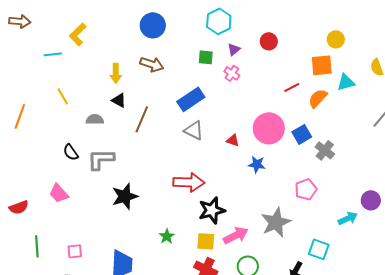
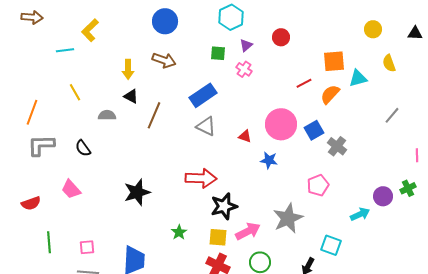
yellow circle: (336, 39) -> (373, 29), moved
gray L-shape: (101, 159) -> (41, 145), moved

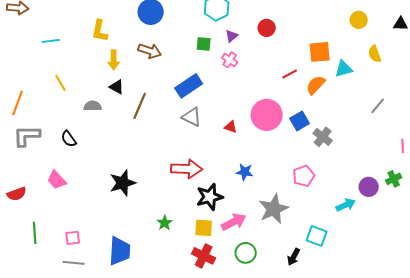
yellow L-shape: (90, 30) -> (100, 31), moved, turned -35
blue star: (269, 160) -> (245, 172), moved

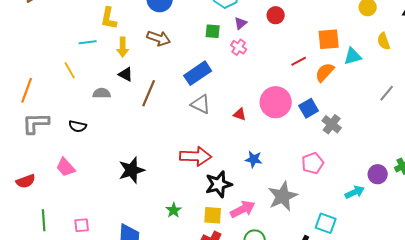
cyan line: (51, 41) -> (88, 42), moved
black semicircle: (69, 139) -> (78, 126), turned -42

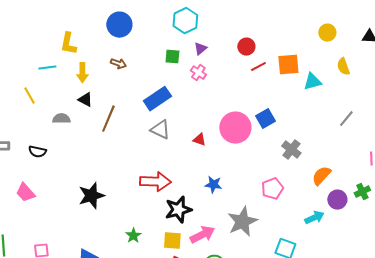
red circle: (276, 15) -> (246, 47), moved
brown arrow: (159, 38) -> (118, 64), size x0.7
red line: (299, 61) -> (258, 67), moved
orange semicircle: (325, 72) -> (321, 176), moved
blue square: (309, 108) -> (265, 119), moved

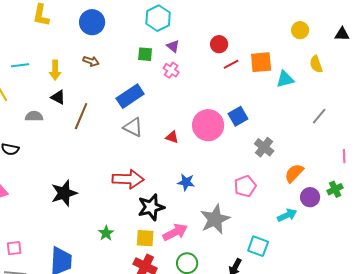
yellow L-shape: (68, 44) -> (41, 15), moved
purple triangle: (200, 49) -> (173, 46), turned -40

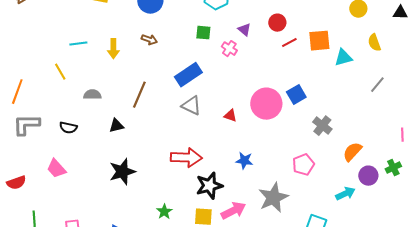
purple triangle: (173, 46) -> (244, 30), moved
black triangle: (58, 97) -> (116, 126), moved, turned -42
gray line: (319, 116) -> (377, 85), moved

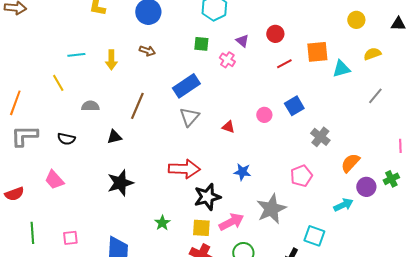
red line: (289, 43) -> (284, 64), moved
yellow semicircle: (374, 43) -> (372, 54), turned 90
pink circle: (266, 104) -> (264, 115), size x0.5
gray triangle: (191, 106) -> (189, 117), turned 45

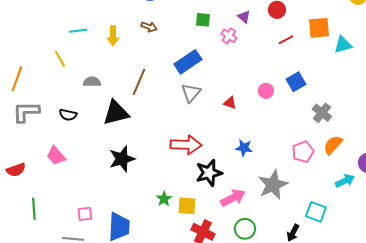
black triangle: (114, 137) -> (116, 113), size x1.8
orange semicircle: (350, 163) -> (333, 145), moved
yellow square: (201, 228) -> (187, 206), moved
pink square: (70, 238) -> (85, 214), moved

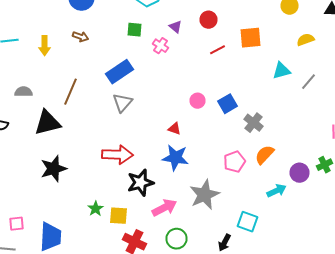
cyan triangle: (343, 45) -> (282, 71), moved
blue square: (296, 82) -> (228, 104), moved
red triangle: (230, 103) -> (174, 129), moved
blue star: (244, 148) -> (176, 158), size x1.5

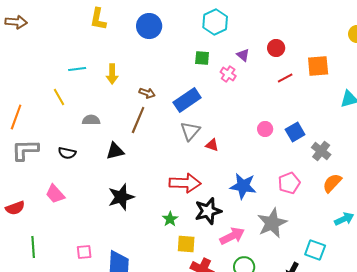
brown arrow: (80, 37) -> (147, 93), moved
black triangle: (48, 123) -> (115, 151), size x0.7
red triangle: (174, 129) -> (212, 145), moved
pink pentagon: (234, 162) -> (289, 183), moved
green star: (96, 209) -> (170, 219), moved

